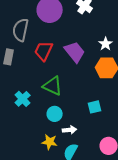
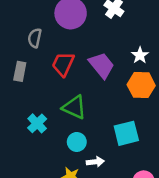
gray semicircle: (21, 30) -> (35, 38), size x0.7
cyan square: (95, 107) -> (126, 133), size x1.5

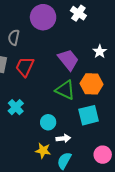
red trapezoid: (63, 64) -> (25, 67), moved
orange hexagon: (141, 85) -> (92, 84), moved
green triangle: (74, 107) -> (65, 90), moved

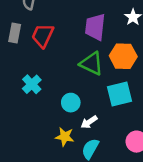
purple trapezoid: (68, 60) -> (95, 27), turned -135
white arrow: (63, 138) -> (89, 122), turned 152

